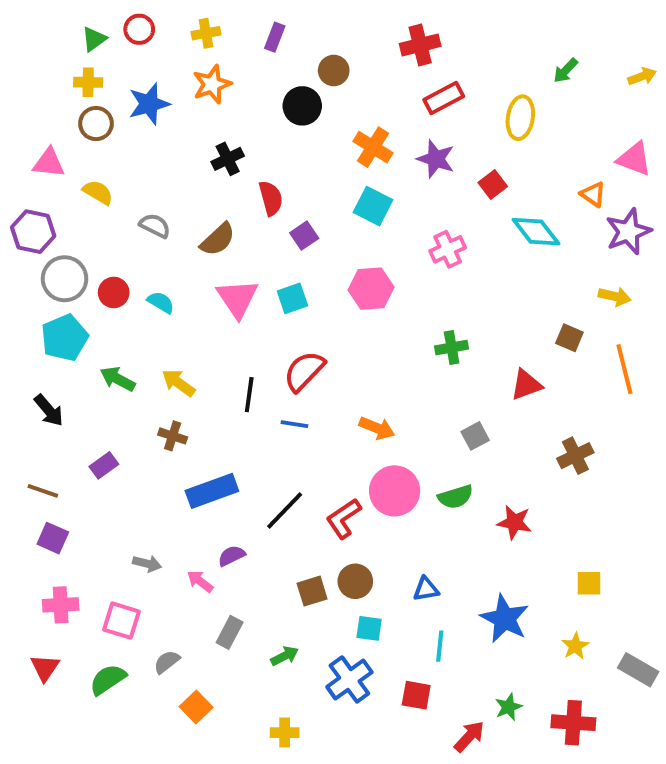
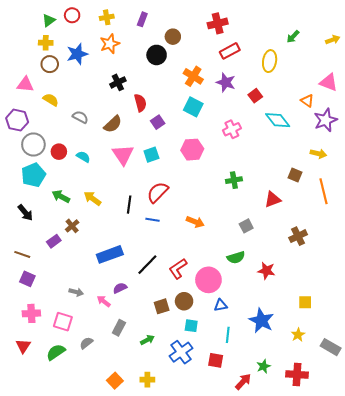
brown cross: (173, 436) -> (72, 226), moved, turned 32
pink circle: (395, 491) -> (208, 280), moved
orange square: (196, 707) -> (115, 381), moved

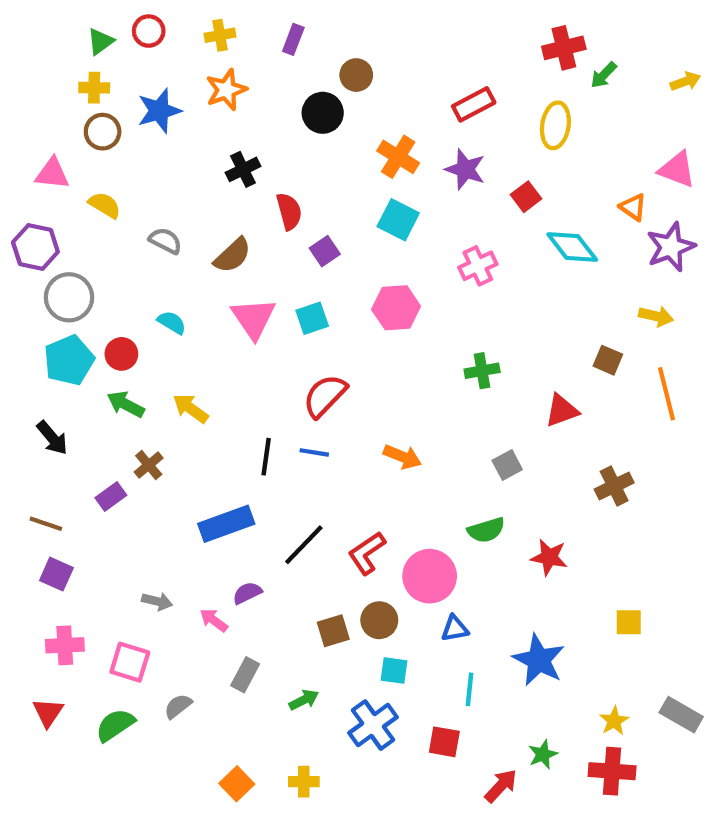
red cross: (218, 23) -> (564, 48), moved
red circle: (59, 152) -> (121, 354), moved
black line: (129, 205) -> (266, 457), moved
yellow star: (298, 335) -> (614, 721), moved

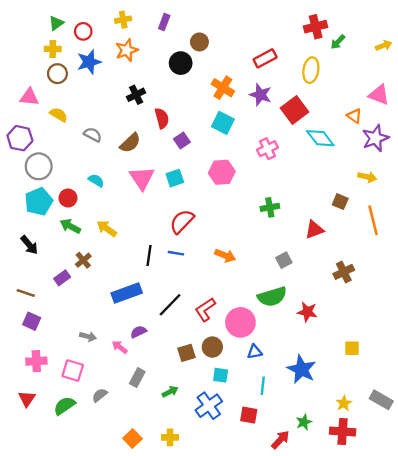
red circle: (149, 31) -> (83, 31), moved
red square: (526, 197) -> (294, 110), size x1.6
green semicircle: (486, 530) -> (272, 297), size x1.4

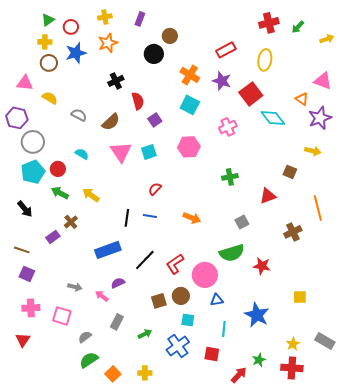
green arrow: (338, 42) -> (298, 27), moved
orange line: (373, 220) -> (318, 208), moved
red semicircle: (182, 221) -> (155, 189), size x0.6
green semicircle: (64, 406) -> (89, 360), moved

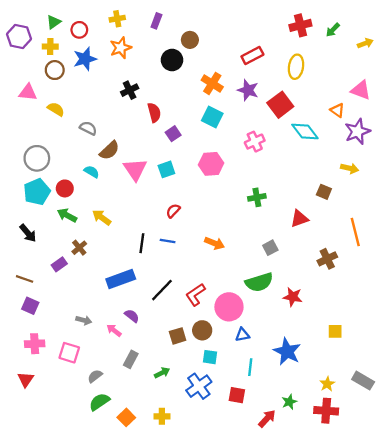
purple hexagon: (17, 118) -> (19, 37), moved
brown semicircle: (111, 122) -> (109, 150), moved
purple semicircle: (118, 283) -> (132, 316), turned 64

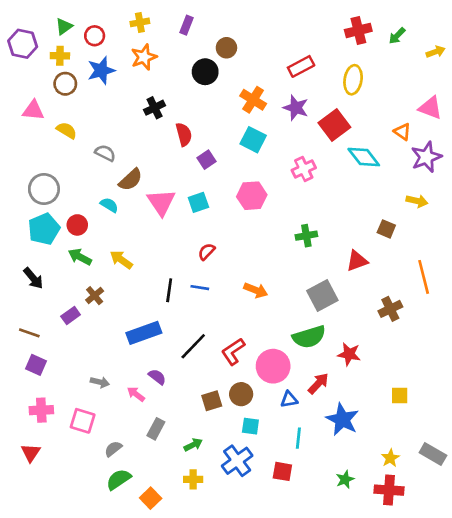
gray square: (270, 248) -> (322, 296), size x1.6
yellow cross: (162, 416) -> (193, 479), moved
red arrow: (267, 419) -> (318, 383), moved

